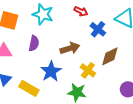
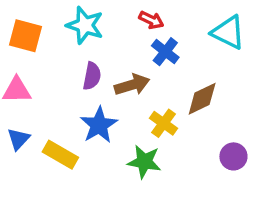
blue cross: (98, 29) -> (165, 52), moved
purple semicircle: (34, 43) -> (92, 76), moved

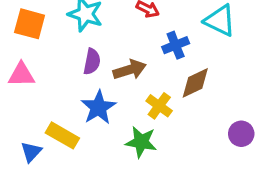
blue cross: (165, 52) -> (176, 45), moved, turned 30
blue triangle: (18, 139) -> (31, 152), moved
purple circle: (233, 156) -> (241, 134), moved

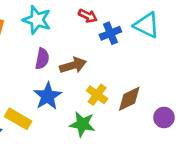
blue cross: (176, 45) -> (110, 33), moved
brown diamond: (195, 83) -> (129, 99), moved

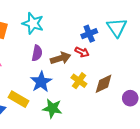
red arrow: (88, 16) -> (82, 52), moved
cyan triangle: (147, 25) -> (117, 27), turned 30
green star: (82, 124) -> (52, 108), moved

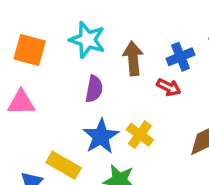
brown arrow: (61, 58) -> (133, 58), moved, turned -78
yellow cross: (79, 81) -> (140, 135), moved

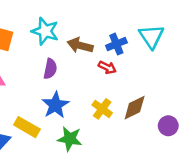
brown arrow: (133, 58) -> (80, 45), turned -70
yellow cross: (140, 135) -> (102, 109), moved

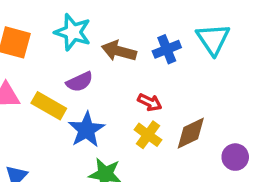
red arrow: (107, 67) -> (150, 102), moved
purple semicircle: (50, 69) -> (80, 82), turned 54
yellow rectangle: (27, 127) -> (49, 106), moved

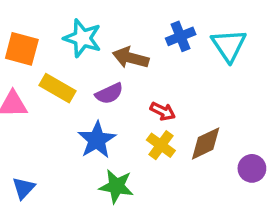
blue cross: (167, 49) -> (181, 36), moved
purple semicircle: (80, 82) -> (109, 93), moved
yellow rectangle: (49, 106) -> (57, 88), moved

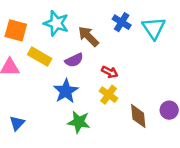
blue cross: (181, 36) -> (122, 22), turned -36
brown arrow: (131, 58) -> (88, 36), turned 30
brown diamond: (206, 143) -> (138, 116), moved, turned -70

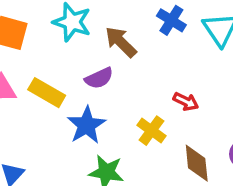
yellow rectangle: (40, 57) -> (47, 93), moved
red arrow: (110, 72) -> (186, 102), moved

